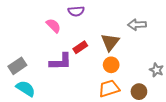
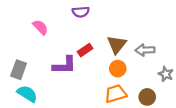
gray arrow: (137, 25) -> (145, 50), moved
pink semicircle: (53, 26) -> (40, 27), moved
gray rectangle: (17, 66) -> (19, 70), turned -36

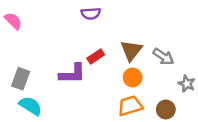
pink semicircle: (40, 27) -> (13, 21), moved
gray arrow: (145, 50) -> (163, 57), turned -144

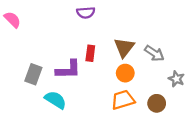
red rectangle: (96, 57) -> (90, 53), turned -49
gray rectangle: (21, 79) -> (33, 74), moved
cyan semicircle: (30, 106) -> (55, 100), moved

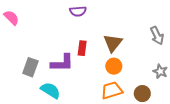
gray arrow: (154, 53) -> (157, 36), moved, turned 30

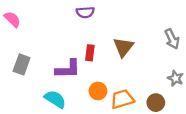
orange circle: (114, 66) -> (98, 91), moved
gray rectangle: (30, 67) -> (22, 64), moved

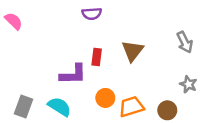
gray rectangle: (22, 64) -> (24, 107), moved

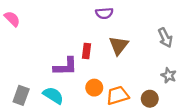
purple semicircle: (92, 14) -> (104, 13), moved

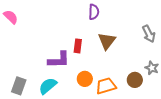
purple semicircle: (104, 13) -> (94, 12), turned -84
cyan semicircle: (53, 95) -> (48, 86), turned -72
brown circle: (150, 99) -> (135, 80), moved

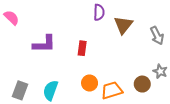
brown triangle: (107, 41) -> (123, 25), moved
purple L-shape: (59, 60) -> (44, 44), moved
cyan semicircle: (48, 86) -> (51, 90), turned -30

